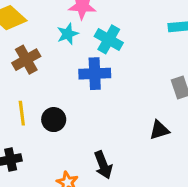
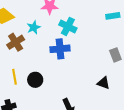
cyan star: (68, 34) -> (34, 27), moved
black triangle: (159, 130) -> (103, 83), turned 40

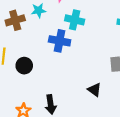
cyan cross: (68, 26) -> (75, 20), turned -30

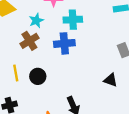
brown cross: (15, 20) -> (29, 41), moved

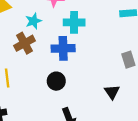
black circle: (38, 76) -> (56, 81), moved
black triangle: (111, 80) -> (112, 92), turned 32

